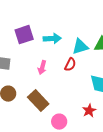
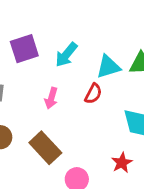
cyan arrow: (52, 39) -> (66, 55), turned 132

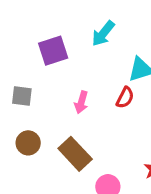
cyan arrow: (66, 55) -> (103, 33), moved

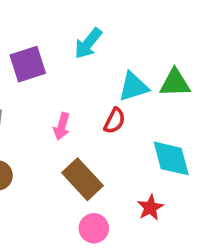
brown rectangle: (75, 154) -> (82, 179), moved

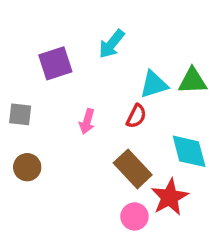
brown rectangle: (82, 179) -> (133, 169), moved
red star: (150, 208) -> (170, 197), size x1.5
pink circle: (94, 228) -> (134, 216), moved

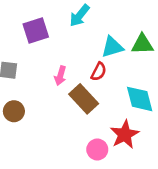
brown rectangle: (133, 169) -> (84, 99), moved

